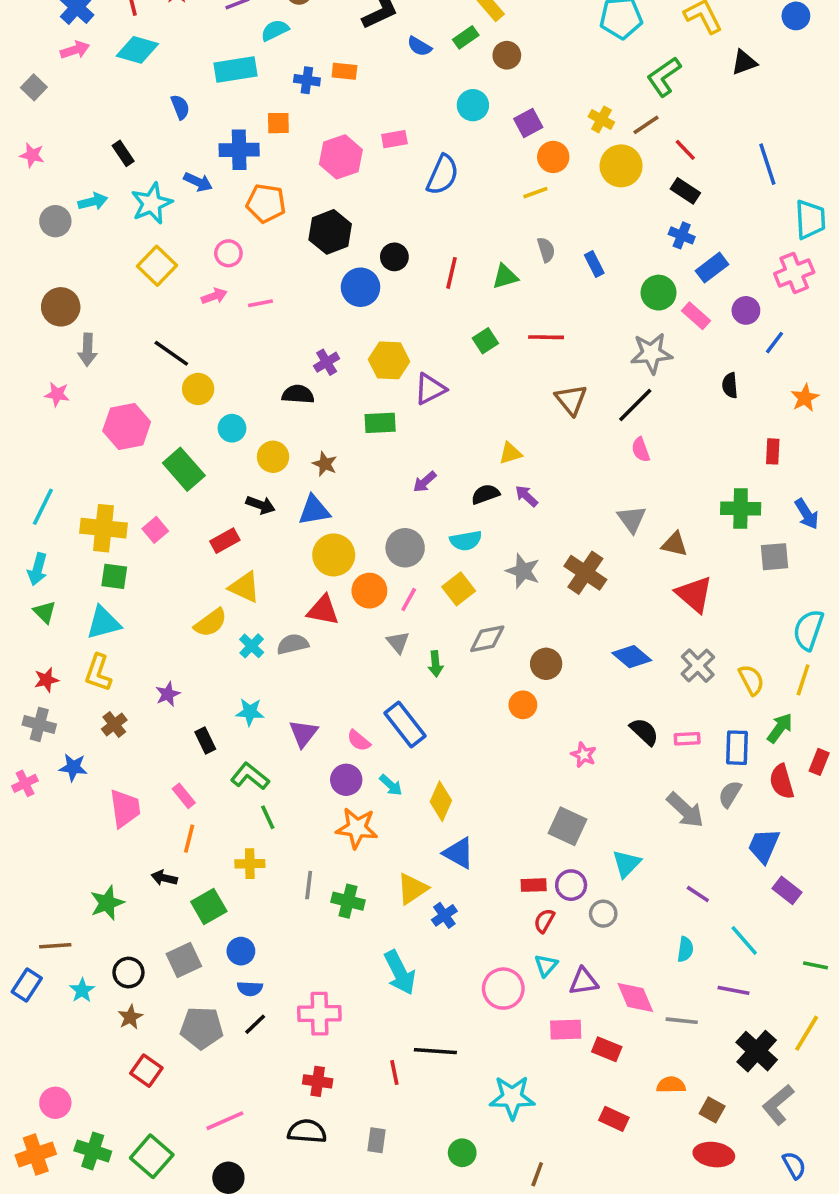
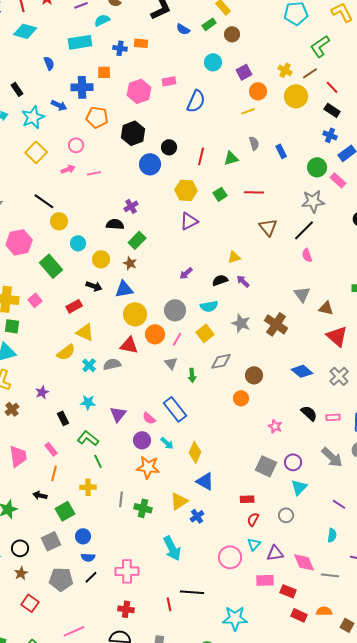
yellow hexagon: (389, 360) -> (186, 190), moved
green rectangle: (380, 423) -> (137, 240), moved, turned -42
purple circle: (571, 885) -> (293, 462), moved
red rectangle: (614, 1119) -> (299, 615), moved

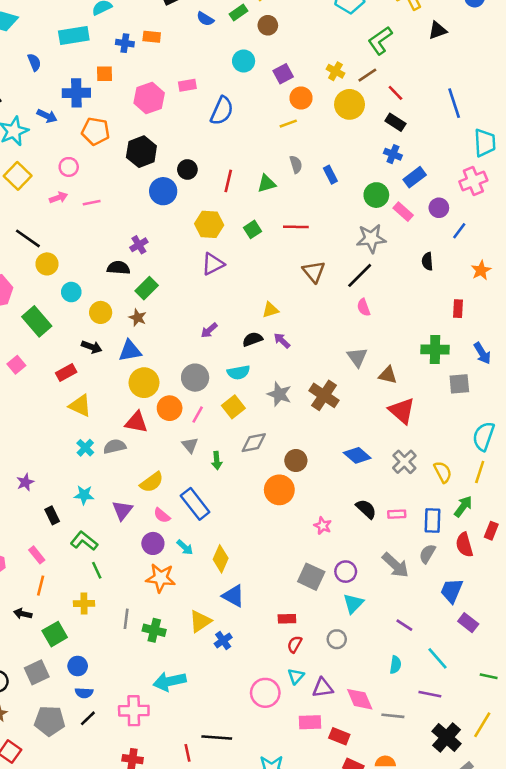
yellow semicircle: (66, 352) -> (152, 482), moved
orange circle: (241, 398) -> (279, 490), size x1.5
cyan arrow: (172, 548) -> (170, 681), moved, turned 105

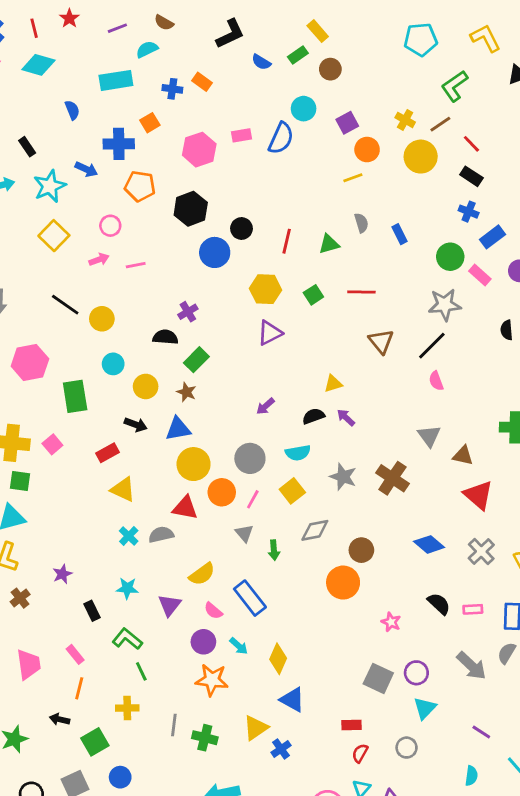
orange rectangle: (152, 37) -> (202, 82), turned 30
orange square: (104, 74) -> (150, 123), turned -30
blue semicircle: (222, 111) -> (281, 138), moved
yellow circle: (47, 264) -> (102, 319), moved
green rectangle: (37, 321) -> (75, 396), turned 32

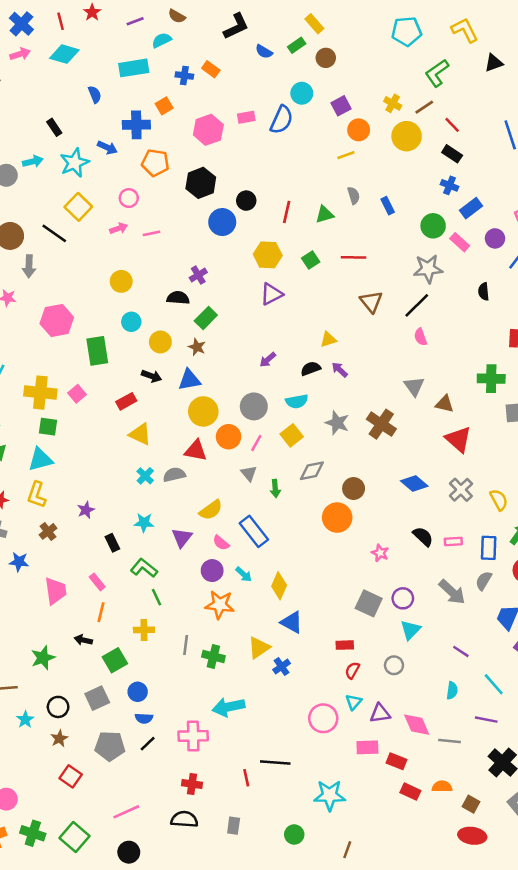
black line: (65, 305) -> (54, 233), moved

